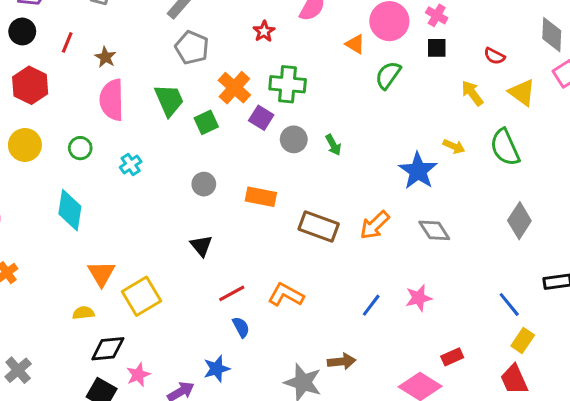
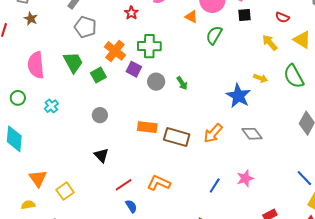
brown star: (105, 57) -> (31, 19), moved
orange rectangle: (261, 197) -> (147, 127), moved
yellow square: (142, 296) -> (65, 191), size x0.7

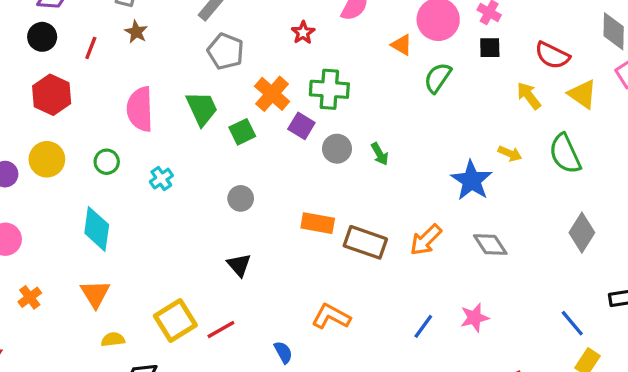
red semicircle: (282, 17) -> (552, 55), size x1.5
orange triangle: (38, 178) -> (95, 294), moved
red line: (124, 185) -> (221, 329), moved
yellow square: (65, 191) -> (175, 320), size x1.4

